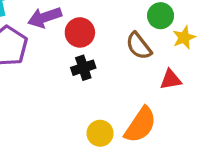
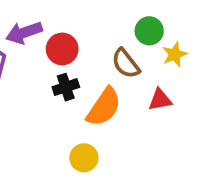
orange semicircle: (140, 125) -> (104, 107), moved

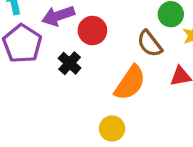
black cross: (66, 87) -> (70, 63), moved, turned -30

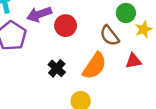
black cross: (70, 63) -> (57, 68), moved

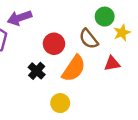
red circle: (66, 26) -> (54, 44), moved

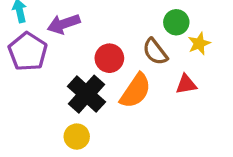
black cross: (37, 71) -> (87, 94), size x1.6
yellow circle: (60, 103) -> (77, 137), moved

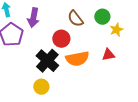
purple arrow: (64, 24) -> (33, 18), turned -60
brown semicircle: (155, 52) -> (75, 19), moved
orange semicircle: (135, 91) -> (77, 59), turned 45

